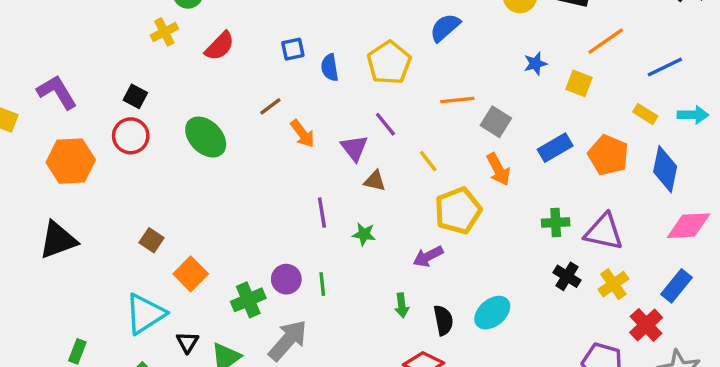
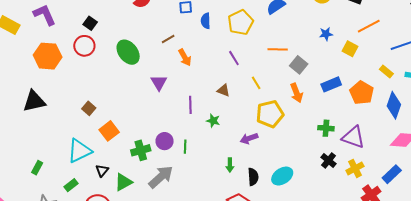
purple triangle: (354, 148) -> (159, 83), moved

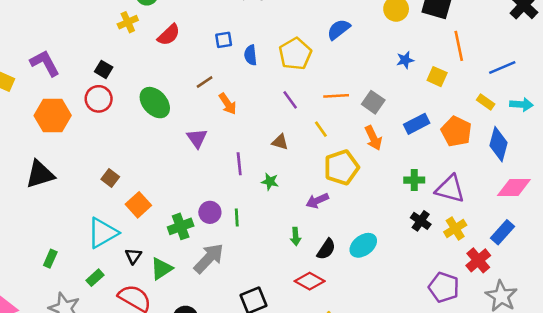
orange line: (369, 26) -> (459, 46), turned -70
orange line: (278, 49) -> (336, 96), moved
black semicircle: (253, 177) -> (326, 249), turned 42

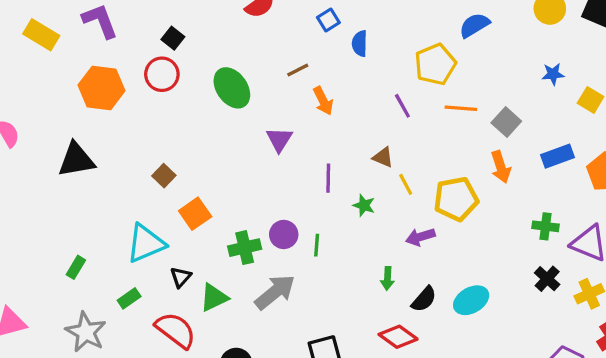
blue square: (224, 40) -> (328, 20), turned -30
yellow pentagon: (295, 54) -> (435, 64), moved
yellow line: (321, 129) -> (406, 184), moved

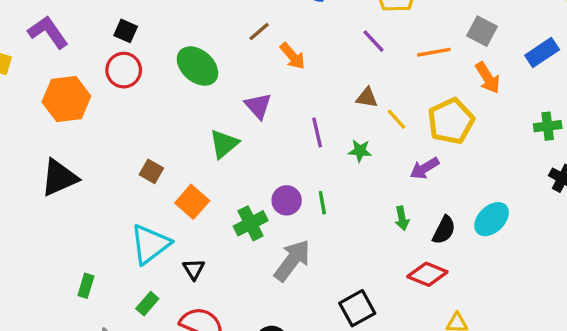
orange line: (461, 108) -> (434, 52), moved
green triangle: (214, 298) -> (224, 144), moved

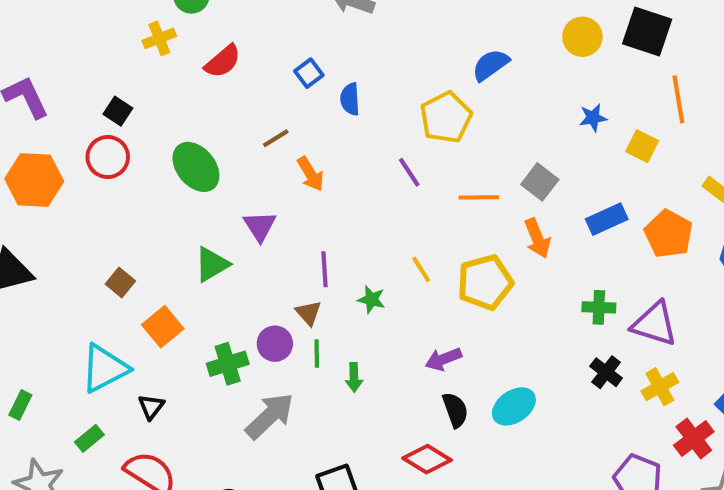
brown triangle: (367, 98) -> (308, 313), moved, turned 30
purple arrow: (425, 168) -> (443, 359), moved
green arrow: (402, 218) -> (354, 377), moved
black semicircle: (444, 230) -> (455, 410), turned -56

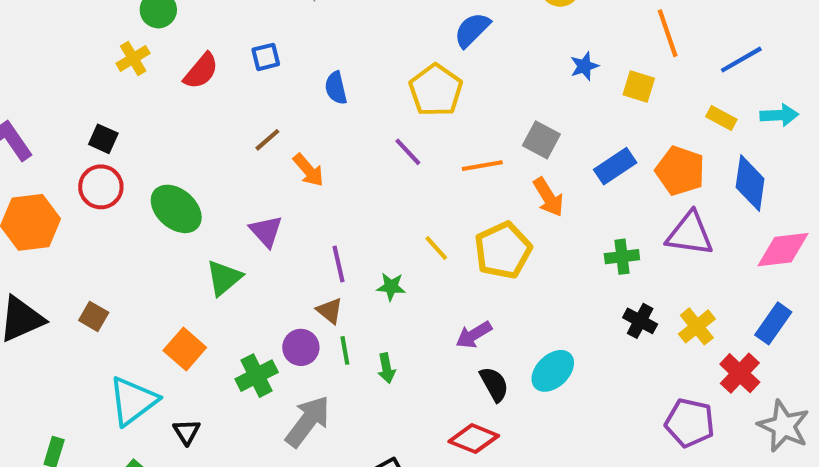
blue square: (309, 73) -> (266, 57), moved, turned 32
green ellipse: (196, 167) -> (176, 209), moved
brown square: (120, 283) -> (94, 316), moved
purple triangle: (654, 324) -> (690, 234), moved

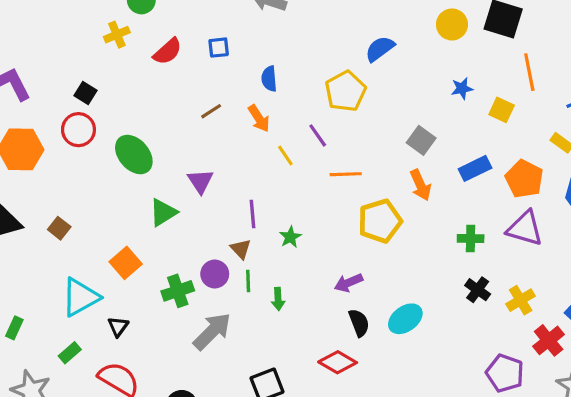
orange line: (482, 166) -> (346, 174), moved
orange arrow: (308, 170) -> (259, 118), moved
yellow line: (436, 248) -> (285, 156), moved
green star: (391, 287) -> (290, 237), turned 30

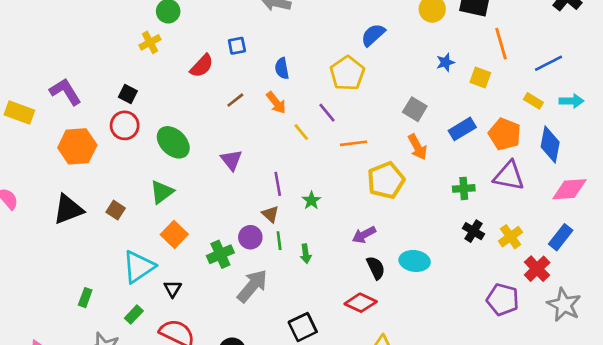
red semicircle: (168, 51) -> (202, 66), moved
green triangle: (163, 212) -> (162, 192), moved
cyan ellipse: (405, 319) -> (415, 261), turned 48

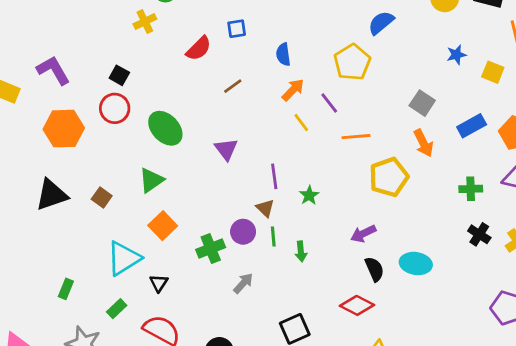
orange arrow: (276, 103) -> (293, 90), moved, turned -100
gray arrow: (252, 286) -> (243, 283), size x0.6

